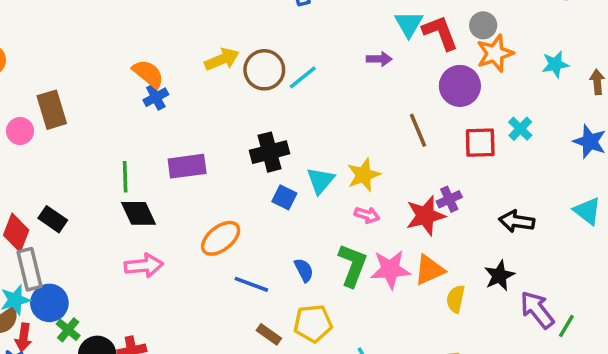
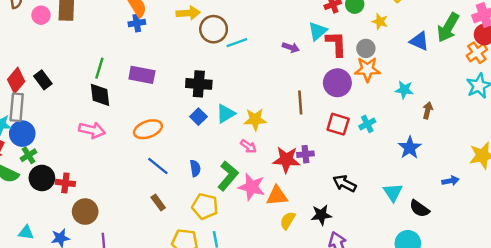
yellow pentagon: (313, 323) -> (205, 206), moved

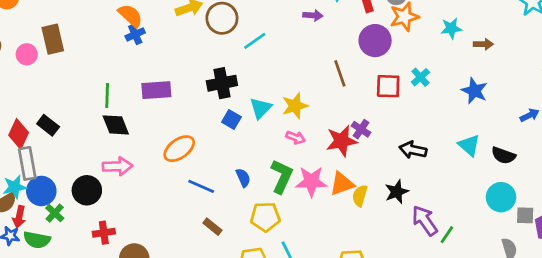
cyan line: (237, 43) -> (255, 41), moved
brown arrow: (428, 110) -> (483, 44), turned 91
purple cross: (305, 154) -> (361, 129), turned -35
black circle: (42, 178) -> (87, 190), moved
yellow semicircle: (288, 221) -> (360, 196), moved

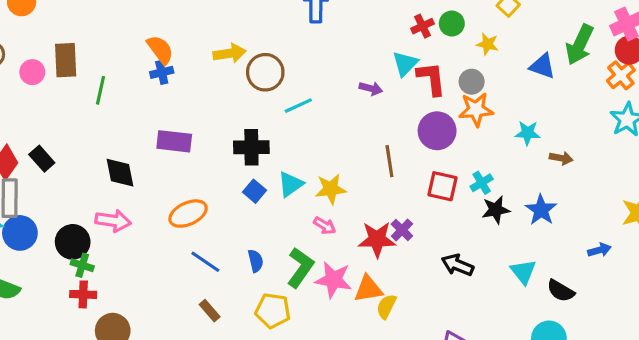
green line: (107, 95) -> (100, 90), moved
black star: (397, 192) -> (496, 210), moved
green cross: (55, 213) -> (82, 265), moved, turned -36

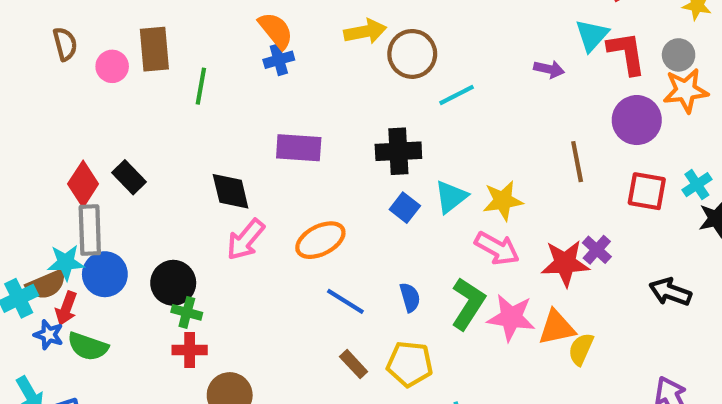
pink arrow: (113, 221) -> (246, 240), moved, turned 124
pink arrow: (325, 226) -> (497, 248), size x1.5
yellow pentagon: (273, 311) -> (410, 364), moved

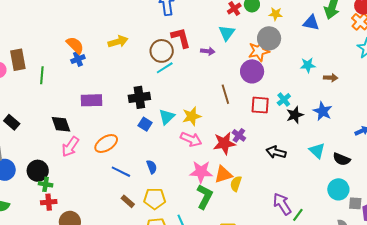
red L-shape: (627, 53) -> (181, 38), moved
brown circle: (412, 54) -> (162, 51), moved
gray circle: (679, 55) -> (269, 38), size x1.5
orange star: (686, 91) -> (259, 51), moved
green L-shape: (468, 304) -> (205, 197), moved

